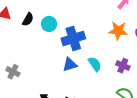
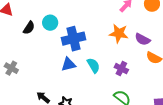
black semicircle: (28, 19) -> (29, 28), moved

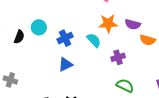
blue cross: (74, 39) -> (65, 38), size x0.7
cyan semicircle: (93, 65) -> (94, 40), moved
purple cross: (121, 69) -> (118, 57), turned -32

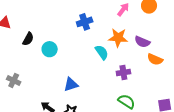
cyan circle: (39, 27) -> (50, 49), moved
blue cross: (65, 38) -> (85, 22), moved
blue triangle: (66, 64) -> (71, 84), moved

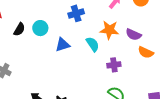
cyan circle: (50, 49) -> (40, 28), moved
blue triangle: (71, 84) -> (63, 45), moved

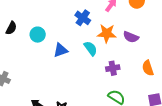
blue cross: (76, 13) -> (83, 18), moved, turned -35
black semicircle: (19, 29) -> (11, 28), moved
orange semicircle: (146, 52) -> (148, 68), moved, turned 49

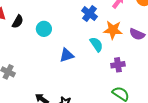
blue triangle: (61, 50) -> (67, 55), moved

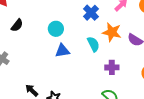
black semicircle: (18, 22) -> (17, 25), moved
cyan circle: (44, 29) -> (56, 29), moved

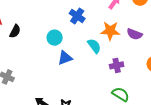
blue cross: (91, 13) -> (77, 16), moved
black semicircle: (17, 25) -> (15, 31), moved

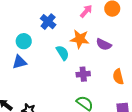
blue triangle: (65, 58) -> (19, 62), moved

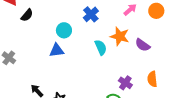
purple cross: (83, 74) -> (125, 83), moved, turned 32

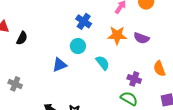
cyan circle: (64, 30) -> (78, 46), moved
cyan semicircle: (101, 47) -> (103, 63), moved

